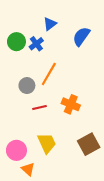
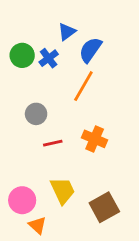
blue semicircle: (81, 36) -> (90, 50), moved
orange line: (49, 74) -> (83, 86), moved
brown square: (89, 144) -> (104, 207), moved

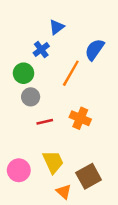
blue semicircle: (90, 50) -> (95, 50), moved
green circle: (22, 55) -> (23, 73), moved
orange triangle: (37, 225) -> (64, 192), moved

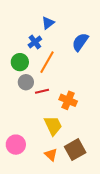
orange line: (71, 73) -> (47, 62), moved
red line: (45, 122) -> (42, 91), moved
yellow trapezoid: (53, 162) -> (53, 125), moved
orange triangle: (64, 192) -> (51, 155), moved

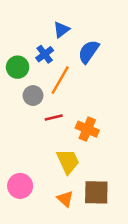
blue semicircle: (80, 42) -> (89, 52), moved
green circle: (20, 62) -> (18, 67), moved
gray circle: (26, 82) -> (33, 96), moved
brown square: (75, 150) -> (96, 192), turned 30

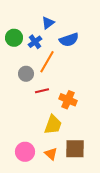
blue semicircle: (89, 52) -> (69, 40), turned -144
green circle: (18, 67) -> (14, 38), moved
yellow trapezoid: (68, 161) -> (53, 125), turned 45
pink circle: (20, 186) -> (25, 152), moved

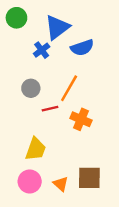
blue triangle: (48, 23) -> (57, 27), size x1.6
green circle: (14, 38) -> (16, 18), moved
orange line: (47, 62) -> (69, 88), moved
yellow trapezoid: (53, 125) -> (36, 149), moved

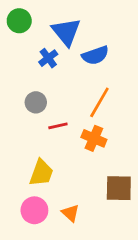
blue triangle: (57, 27) -> (66, 32), turned -32
orange line: (69, 88) -> (99, 102), moved
brown square: (89, 178) -> (119, 188), moved

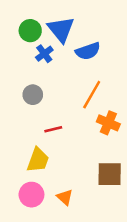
green circle: (19, 21) -> (30, 31), moved
red line: (58, 126) -> (53, 129), moved
orange cross: (94, 138) -> (108, 123), moved

